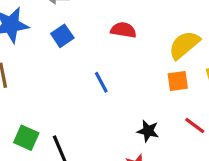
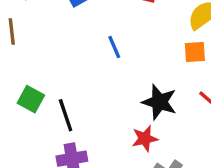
black star: (148, 131) -> (159, 102), size x1.5

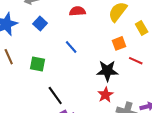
orange square: (195, 52) -> (119, 43), moved
green square: (31, 99) -> (37, 64), moved

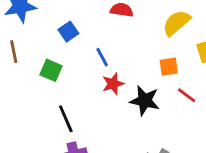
blue square: (40, 24) -> (68, 32), moved
red star: (106, 95) -> (113, 84), moved

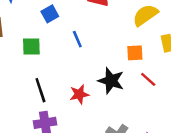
green square: (51, 70) -> (31, 46), turned -30
red star: (113, 84) -> (79, 94), moved

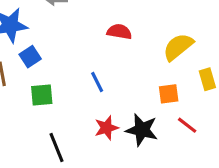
blue square: (50, 14) -> (30, 57), moved
red star: (79, 94) -> (106, 128), moved

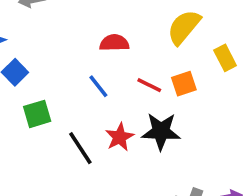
red semicircle: (119, 32) -> (114, 43), moved
red line: (187, 125) -> (149, 85), moved
black line: (57, 147) -> (80, 148), moved

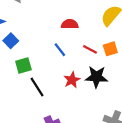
black line: (80, 148) -> (37, 87), moved

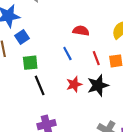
red line: (90, 49) -> (96, 58), turned 32
black star: (96, 77) -> (98, 85), turned -30

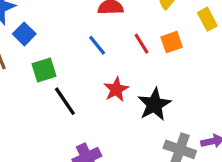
black star: (98, 85) -> (154, 104), moved

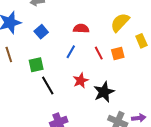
blue square: (24, 34) -> (41, 32), moved
blue line: (97, 45) -> (71, 52), turned 64

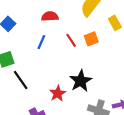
red star: (81, 81) -> (58, 93), moved

